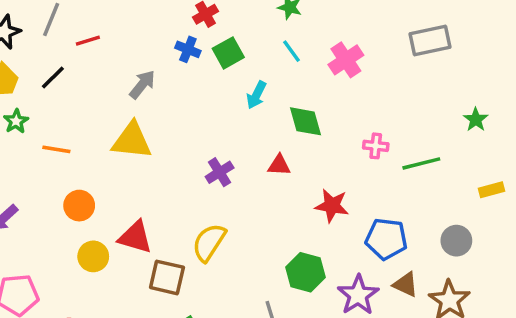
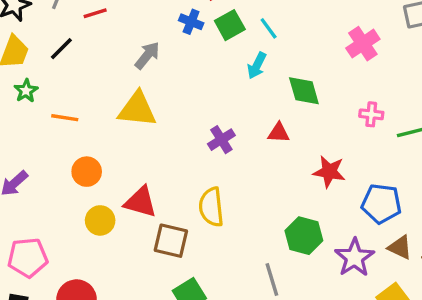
cyan line: (291, 51) -> (269, 28), moved
pink cross: (346, 60) -> (363, 44), moved
yellow semicircle: (209, 242) -> (211, 207), turned -39

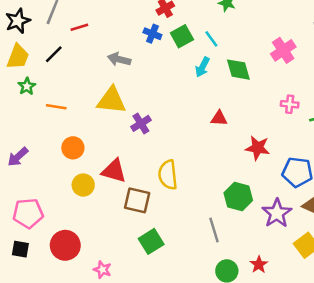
gray arrow: (147, 55) -> (119, 59), turned -115
green diamond: (304, 91) -> (238, 70), moved
purple cross: (221, 140) -> (141, 123), moved

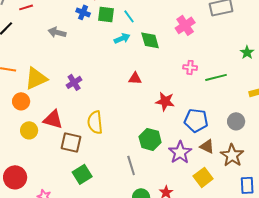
green square: (182, 36) -> (106, 14), turned 36
cyan arrow: (202, 67) -> (122, 38), turned -140
yellow triangle: (111, 100) -> (36, 78), moved, turned -30

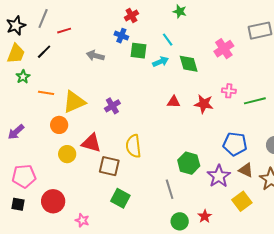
green square: (106, 14) -> (138, 51), moved
red star: (165, 101) -> (204, 104), moved
green square: (82, 174) -> (120, 198), turned -30

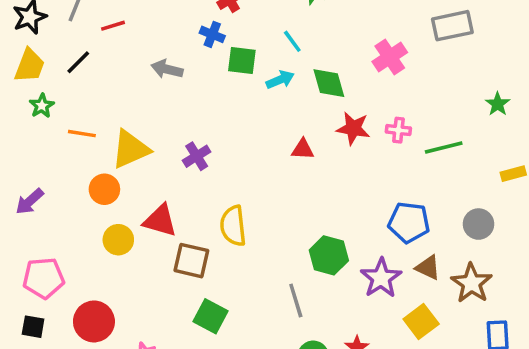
red star: (204, 104) -> (353, 128), moved

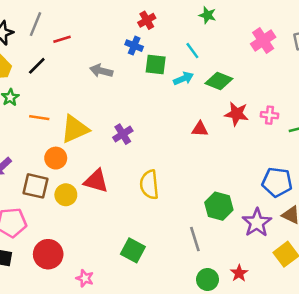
pink cross: (390, 57) -> (263, 40), moved
green diamond: (329, 83) -> (219, 81), turned -52
brown square: (191, 261) -> (35, 186), moved

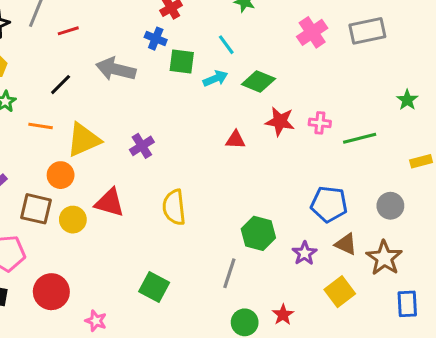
black line: (37, 66) -> (61, 85), moved
gray arrow: (101, 71) -> (116, 69), size x1.4
purple star: (257, 223) -> (304, 253), size x0.7
gray line: (195, 239) -> (229, 273), turned 35

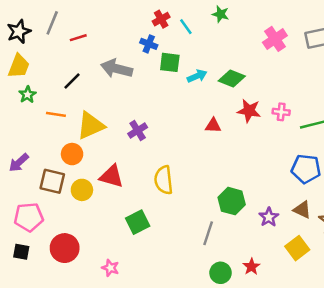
cyan line: (226, 45) -> (186, 27), moved
blue pentagon: (329, 204) -> (306, 169), moved
green square: (154, 287) -> (138, 222), moved, turned 35
pink star: (96, 321) -> (110, 268), moved

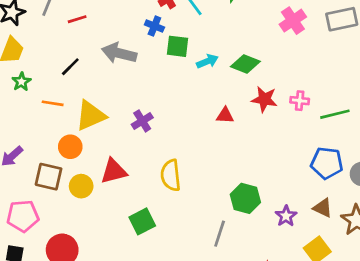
red triangle: (112, 176) -> (114, 171), turned -30

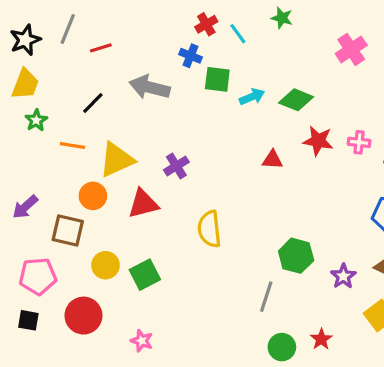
red triangle: (114, 171) -> (143, 204), moved
yellow circle: (81, 186) -> (106, 265), moved
green square: (142, 221) -> (145, 275), moved

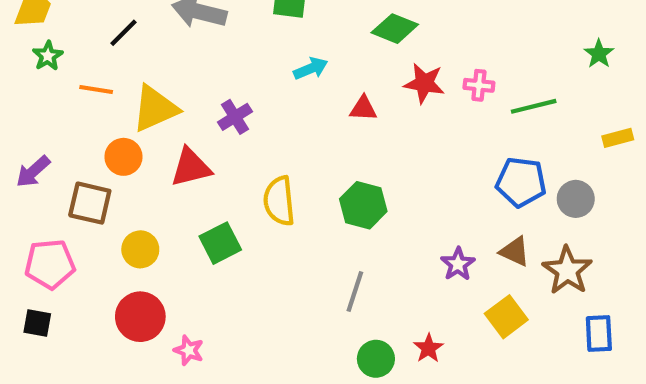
cyan arrow: (252, 97) -> (311, 68), moved
green hexagon: (296, 256) -> (363, 205), moved
green square: (145, 275) -> (220, 243), moved
red circle: (83, 316) -> (140, 317), moved

